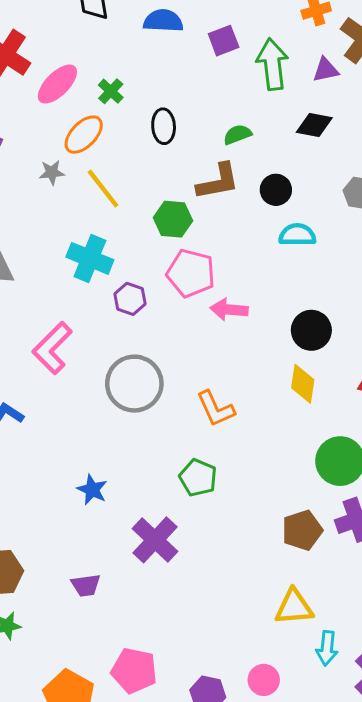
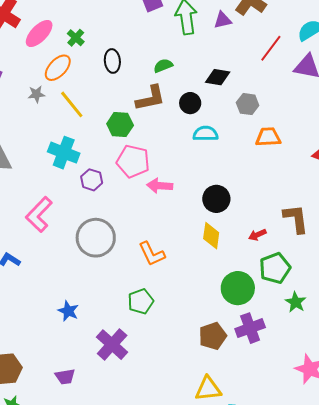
black diamond: (314, 125) -> (218, 77), moved
green pentagon: (198, 478) -> (141, 301), turned 30

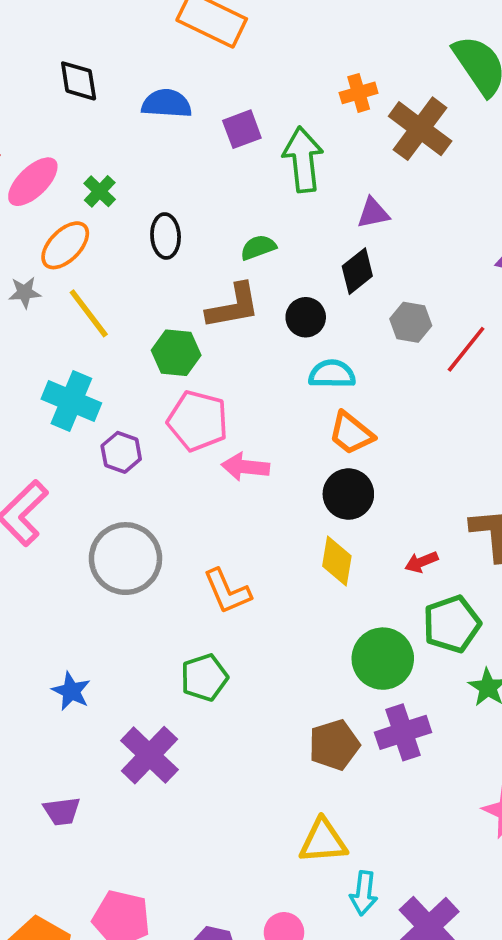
purple triangle: (223, 20) -> (373, 213), moved
red line: (271, 48) -> (466, 349), moved
black diamond: (218, 77) -> (357, 271), turned -50
orange trapezoid: (268, 137) -> (351, 433), moved, turned -140

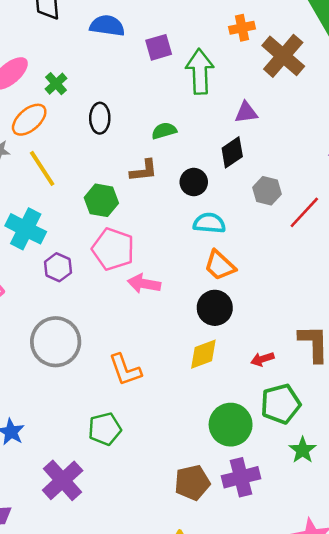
brown L-shape: (233, 306) -> (144, 171), size x0.7
yellow diamond: (337, 561) -> (203, 354), turned 56

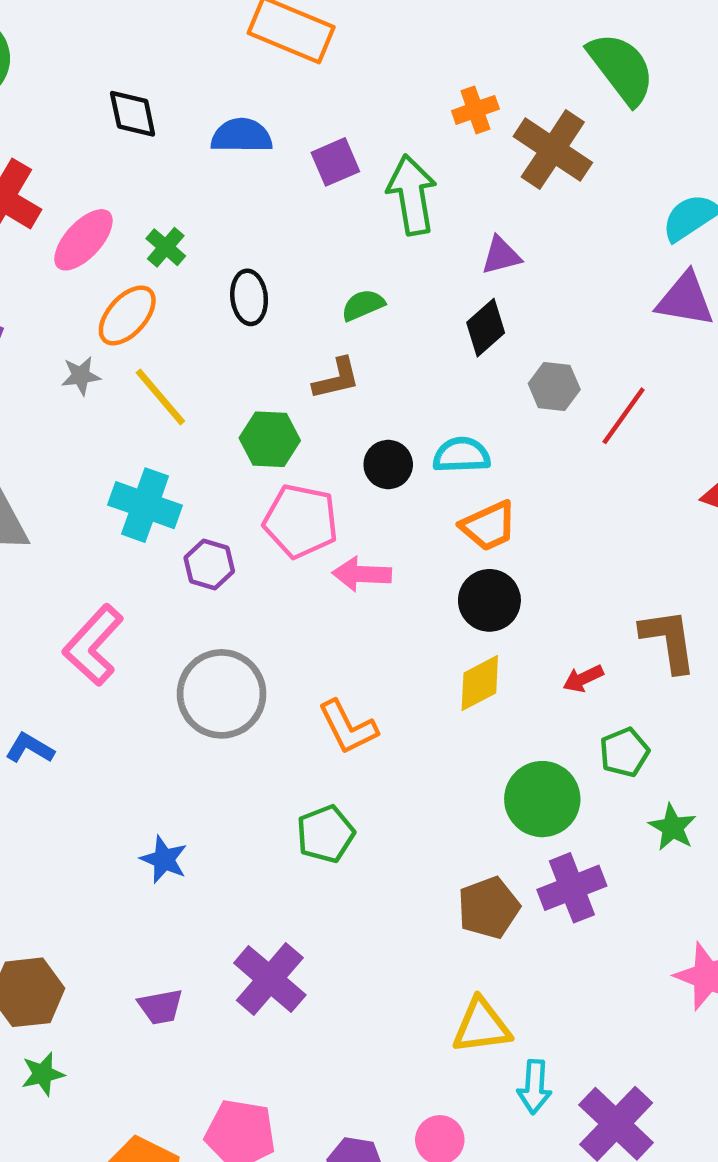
black circle: (194, 182) -> (388, 464), moved
orange trapezoid: (220, 265) -> (489, 526), turned -60
green pentagon: (281, 404) -> (624, 752), size x0.7
purple cross: (63, 480) -> (270, 979), moved

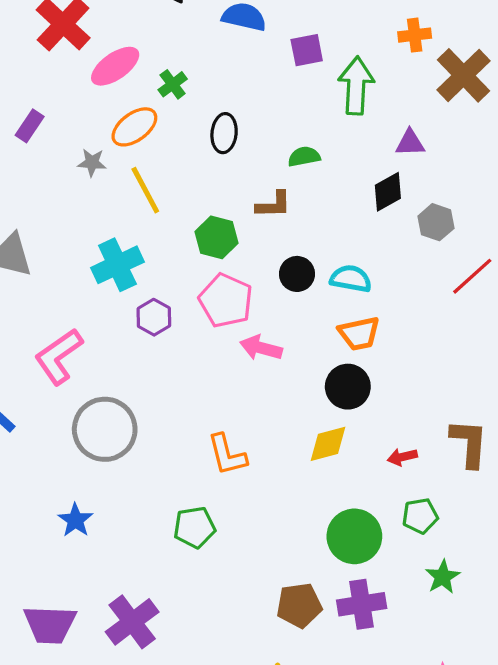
gray hexagon: (554, 386) -> (436, 222), moved
cyan cross: (145, 505) -> (117, 265), turned 33
gray circle: (222, 694) -> (105, 429), moved
purple trapezoid: (161, 1007) -> (50, 625), size x1.6

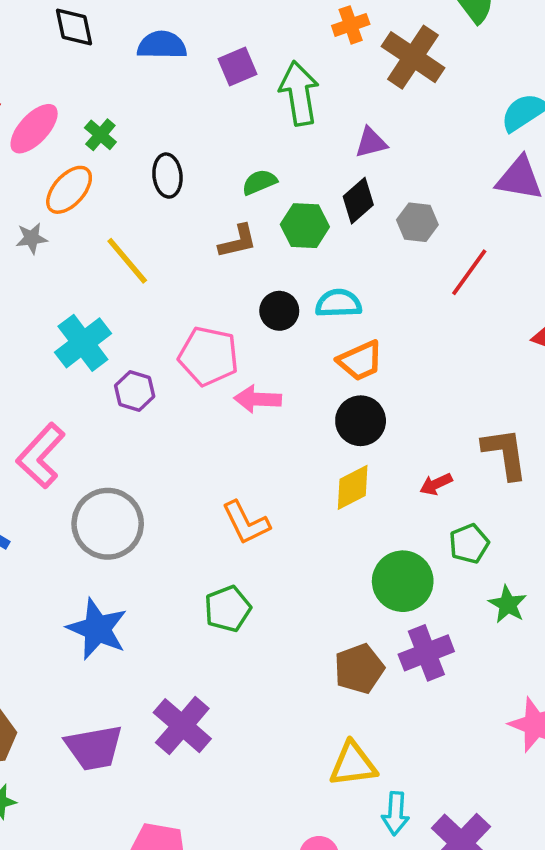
yellow line: (145, 190) -> (127, 261), moved
green hexagon: (217, 237) -> (305, 226), moved
blue star: (75, 520) -> (97, 629), size x1.6

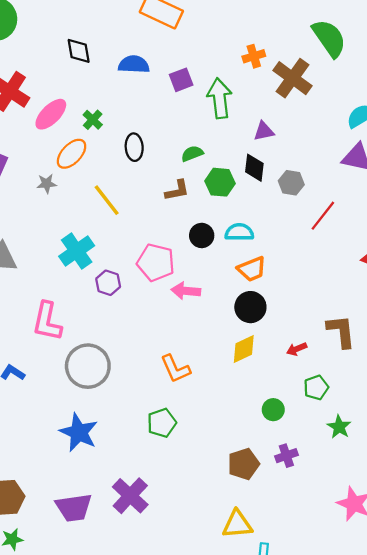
black diamond: (358, 201) -> (254, 168), turned -44
pink L-shape: (41, 456) -> (47, 321), turned -33
green circle: (403, 581) -> (273, 410), size x0.6
purple cross: (426, 653) -> (286, 456), size x0.7

